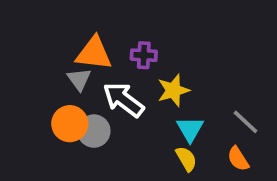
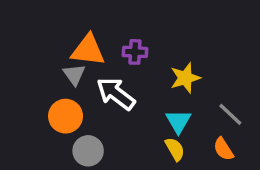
yellow star: (173, 90) -> (185, 78), moved
gray circle: (94, 131) -> (88, 151), moved

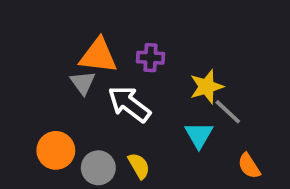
gray line: (230, 114) -> (228, 112), moved
orange circle: (66, 116) -> (56, 150), moved
yellow semicircle: (175, 149) -> (139, 166), moved

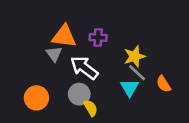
gray line: (228, 112) -> (137, 73), moved
orange semicircle: (249, 166) -> (164, 84), moved
gray circle: (98, 168) -> (79, 94), moved

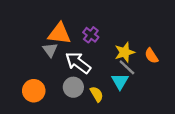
purple cross: (98, 38) -> (91, 35), turned 35
orange semicircle: (164, 84) -> (151, 56), moved
yellow semicircle: (91, 108) -> (97, 94), moved

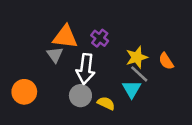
white arrow: (78, 63) -> (86, 69), turned -120
orange circle: (34, 91) -> (24, 92), moved
yellow semicircle: (97, 94) -> (106, 103), turned -35

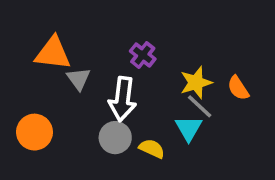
orange triangle: (65, 37) -> (53, 53), moved

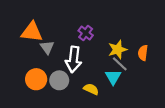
orange semicircle: (238, 88) -> (143, 53), turned 40
orange circle: (35, 132) -> (36, 79), moved
gray circle: (115, 138) -> (59, 80), moved

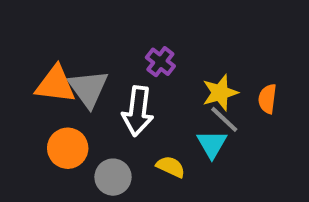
orange triangle: (32, 32) -> (55, 84), moved
gray triangle: (47, 47) -> (88, 89), size x1.5
gray circle: (59, 80) -> (113, 177), moved

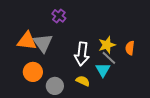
purple cross: (160, 62) -> (59, 16), moved
white arrow: (138, 111) -> (82, 54), moved

